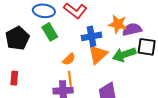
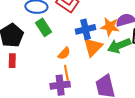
orange star: (118, 24) -> (110, 27), moved
red rectangle: (14, 78) -> (12, 61), moved

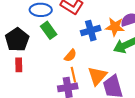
orange triangle: (93, 47) -> (97, 76), moved

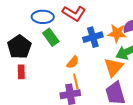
orange triangle: (97, 76) -> (114, 67), moved

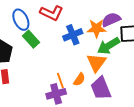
blue ellipse: (43, 17) -> (21, 20), turned 70
orange semicircle: (73, 62) -> (79, 80), moved

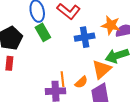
orange star: (96, 28) -> (111, 25), moved

